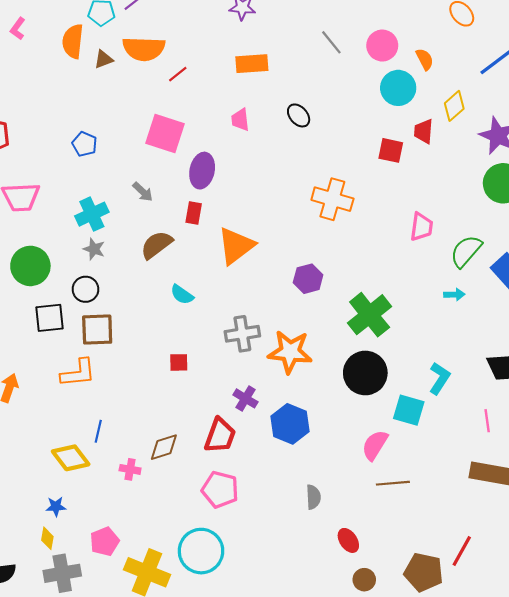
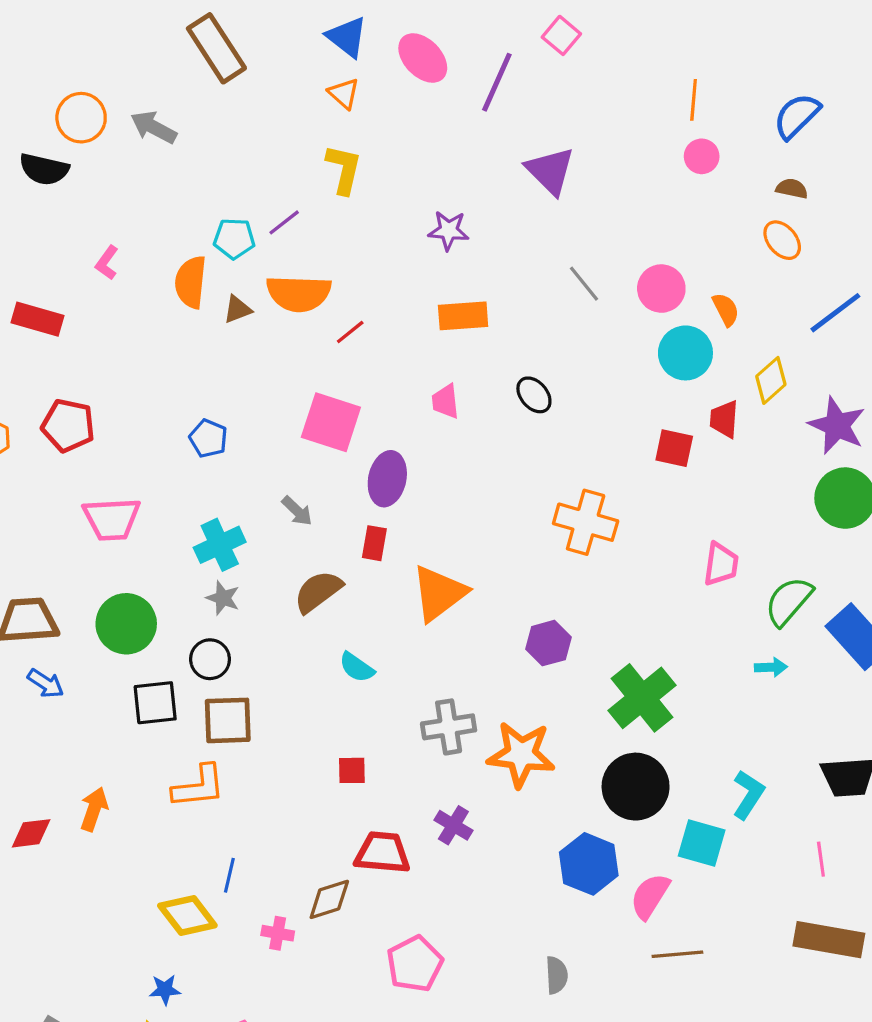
blue hexagon: (290, 424) -> (589, 864), moved
red trapezoid: (220, 436) -> (382, 853), moved, turned -105
pink pentagon: (220, 490) -> (415, 964), turned 30

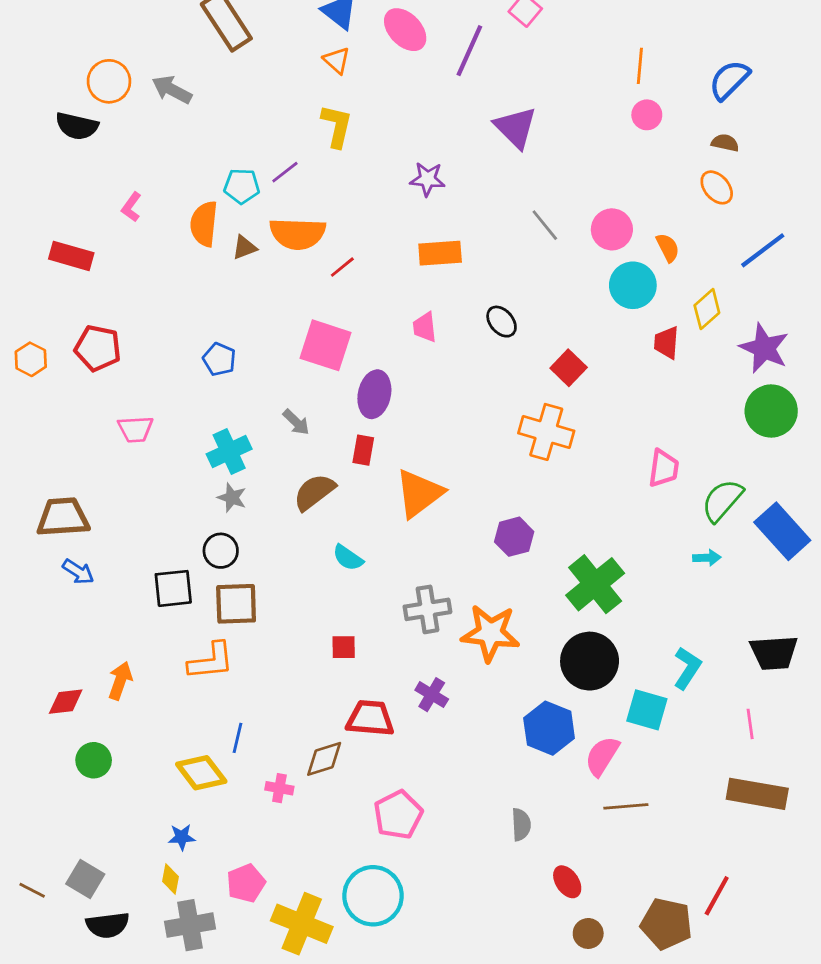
red square: (674, 448) -> (569, 368), moved, turned 32
pink trapezoid: (112, 519) -> (136, 429), size x0.7
green circle: (126, 624) -> (94, 760), moved, size x0.7

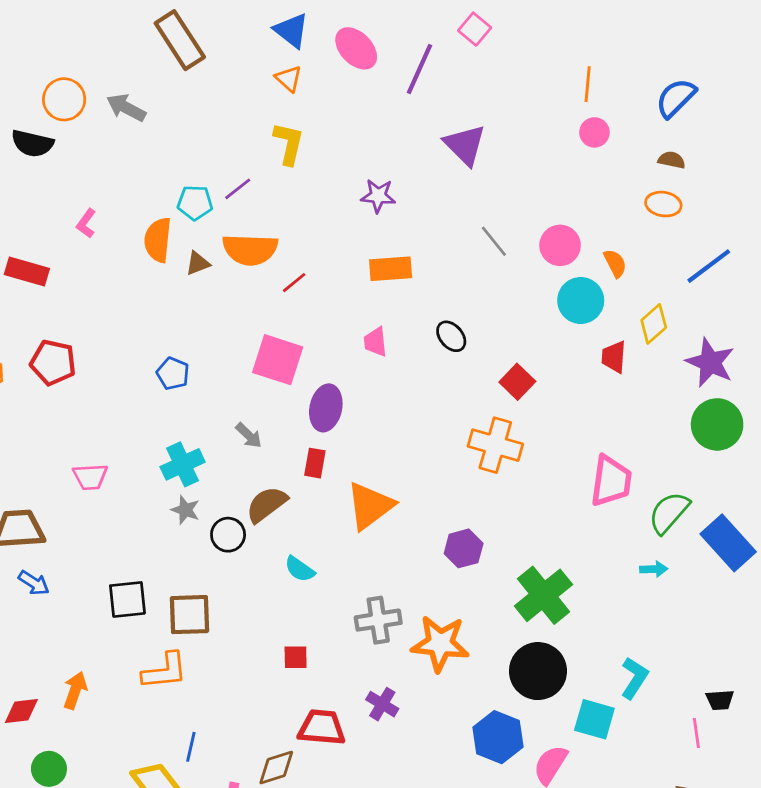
orange ellipse: (717, 187) -> (663, 204), turned -40
pink trapezoid: (136, 429) -> (90, 477), moved
pink trapezoid: (664, 468) -> (611, 481), size x1.4
black circle: (221, 551) -> (228, 535), moved
black trapezoid: (774, 653) -> (720, 700), moved, size x0.6

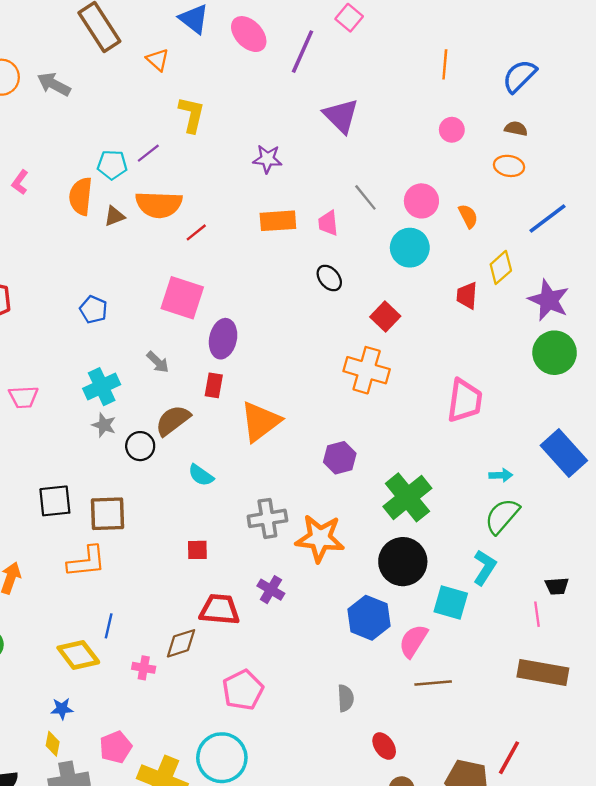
orange triangle: (289, 79) -> (158, 60), moved
pink circle: (594, 132) -> (452, 130), moved
cyan circle: (581, 300) -> (410, 248), moved
pink trapezoid: (375, 342) -> (328, 223), moved
green semicircle: (669, 513) -> (502, 516), moved

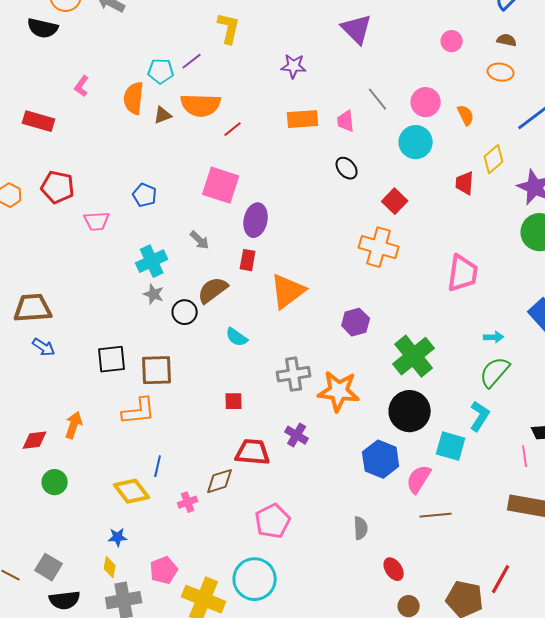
pink trapezoid: (23, 397) -> (97, 221), moved
pink cross: (144, 668) -> (188, 502), turned -30

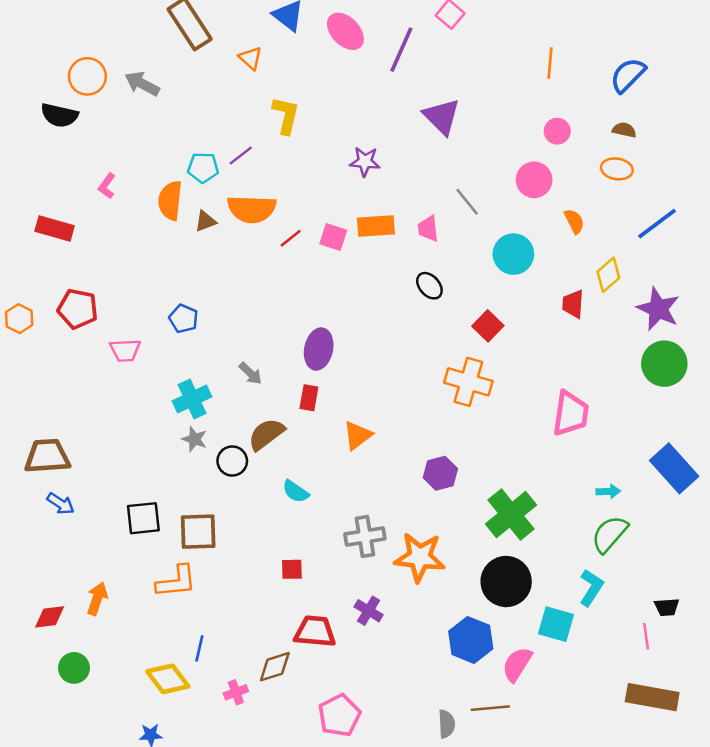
pink circle: (426, 102) -> (534, 180), moved
pink square: (221, 185) -> (333, 237), moved, size x0.6
orange triangle: (288, 291) -> (358, 435), size x0.7
brown line: (436, 515) -> (490, 708), moved

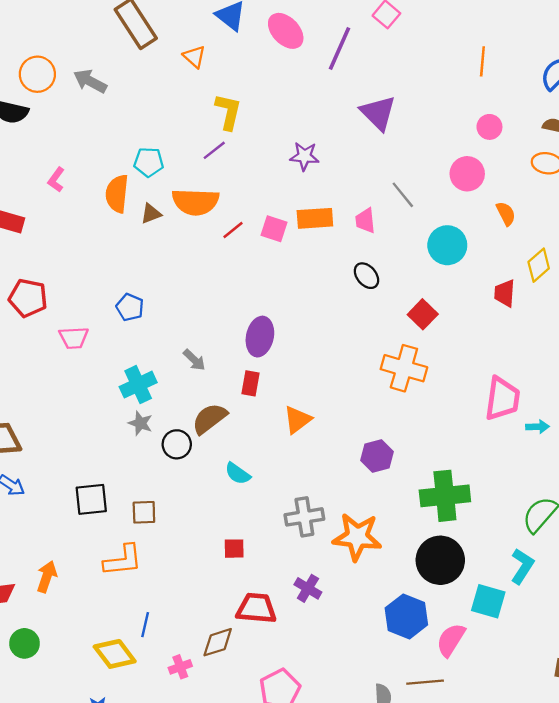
purple line: (241, 155) -> (214, 150), moved
cyan arrow: (608, 491) -> (537, 427), moved
green cross: (511, 515) -> (445, 496), turned 33
brown square: (198, 532) -> (144, 512), size x0.7

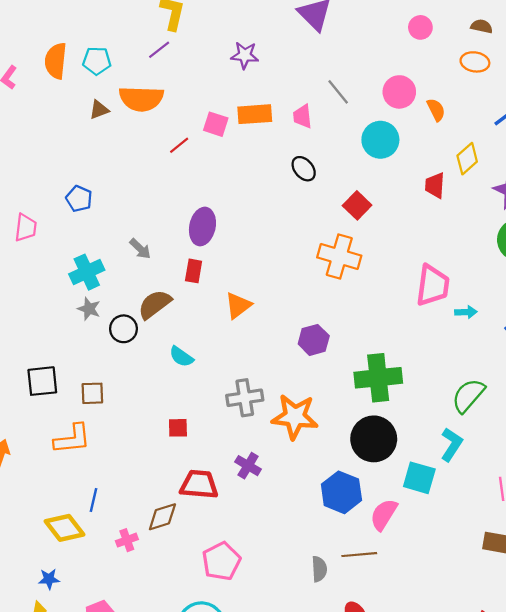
pink circle: (467, 174) -> (399, 92), moved
orange semicircle: (117, 194) -> (56, 61), moved
red line: (233, 230) -> (179, 145), moved
pink trapezoid: (74, 338) -> (26, 228), turned -80

